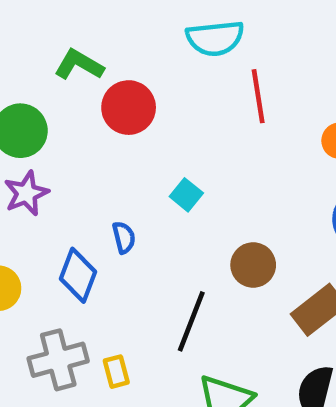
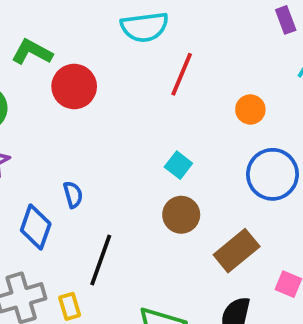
red line: (258, 96) -> (182, 74), turned 33
cyan square: (186, 195) -> (178, 165), moved
black line: (191, 321) -> (101, 260), moved

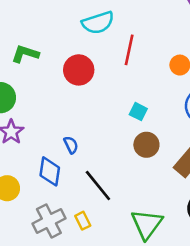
red circle: (74, 87) -> (79, 70), moved
black line: (101, 260) -> (98, 185), turned -48

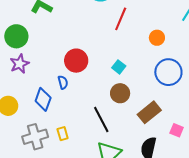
red circle: (79, 70) -> (76, 61), moved
black line: (98, 185) -> (101, 119), moved
yellow rectangle: (83, 221) -> (63, 134), moved

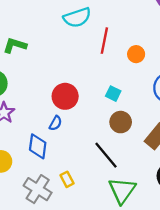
orange circle: (157, 38) -> (136, 54), moved
blue semicircle: (63, 82) -> (56, 123), turned 56
gray cross: (35, 137) -> (38, 189), turned -30

